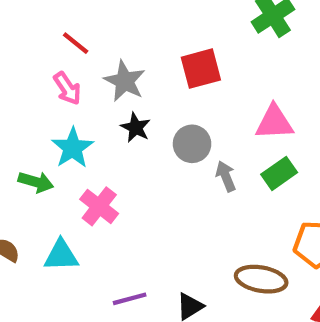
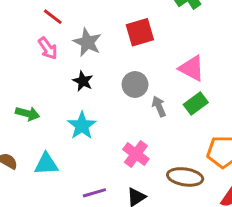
pink triangle: (274, 122) -> (192, 68), turned 32
black star: (136, 128) -> (83, 81), moved
cyan star: (73, 148) -> (82, 126), moved
pink cross: (99, 206) -> (136, 154), moved

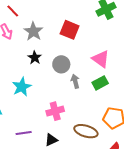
red square: (140, 32) -> (70, 30), turned 30
black star: (83, 81) -> (35, 58), moved
pink cross: (136, 154) -> (55, 111), turned 30

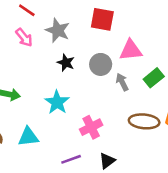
pink triangle: (101, 59) -> (131, 50), moved, turned -30
pink cross: (55, 111) -> (91, 127), moved
brown ellipse: (86, 131) -> (144, 121), moved

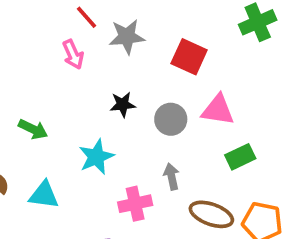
gray star: (58, 30) -> (127, 37), moved, turned 30
black star: (66, 63) -> (123, 104), turned 30
gray arrow: (122, 82) -> (172, 177), moved

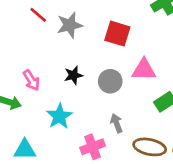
pink arrow: (73, 54) -> (31, 80), moved

